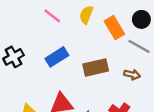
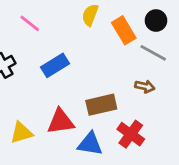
pink line: (52, 16) -> (30, 23), moved
brown rectangle: (96, 67) -> (101, 105), moved

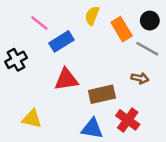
blue rectangle: (55, 65) -> (61, 41), moved
red triangle: (61, 122) -> (66, 79), moved
yellow triangle: (21, 133) -> (32, 119), turned 30

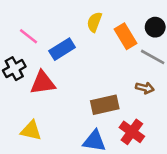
pink line: (39, 23) -> (28, 36), moved
red triangle: (66, 79) -> (43, 83), moved

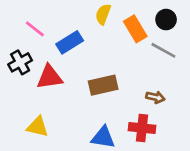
brown arrow: (145, 88) -> (155, 97), moved
brown rectangle: (105, 105) -> (103, 85), moved
red cross: (132, 132) -> (142, 128), turned -30

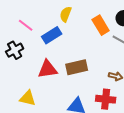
yellow semicircle: (103, 14) -> (66, 14), moved
red triangle: (50, 77) -> (48, 69), moved

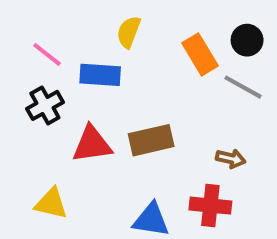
blue rectangle: (52, 35) -> (100, 75), turned 36
black cross: (15, 50) -> (45, 105), moved

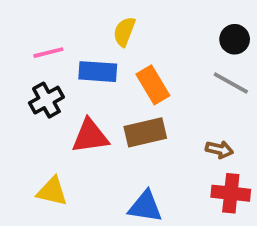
pink line: (47, 54) -> (48, 53), turned -52
orange rectangle: (200, 54) -> (153, 85), moved
red cross: (210, 206) -> (231, 193), moved

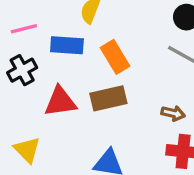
yellow triangle: (52, 191) -> (27, 150), turned 32

